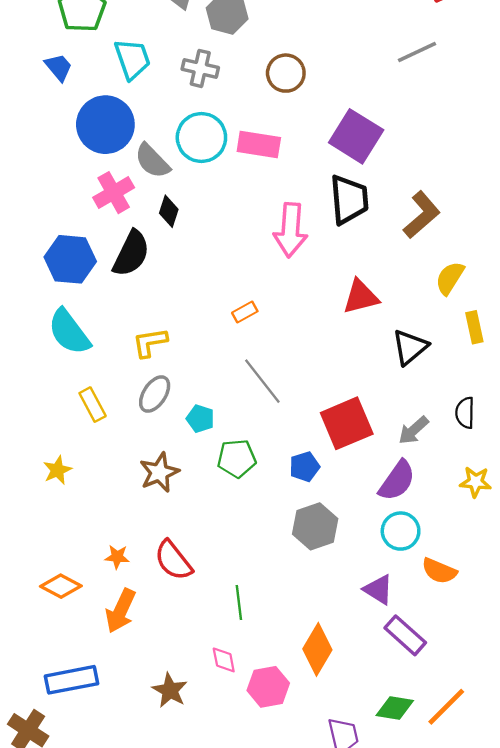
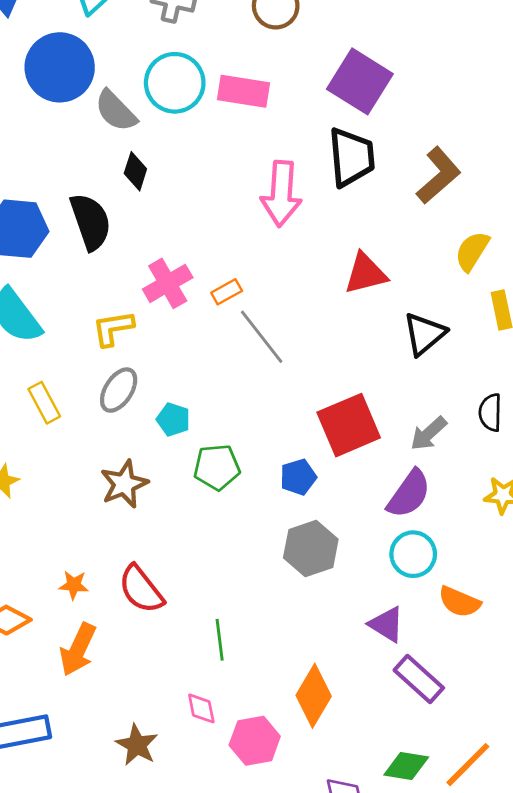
pink cross: (114, 193) -> (168, 283), moved
black semicircle: (131, 253) -> (91, 222), turned -45
gray line: (262, 381) -> (262, 337), moved

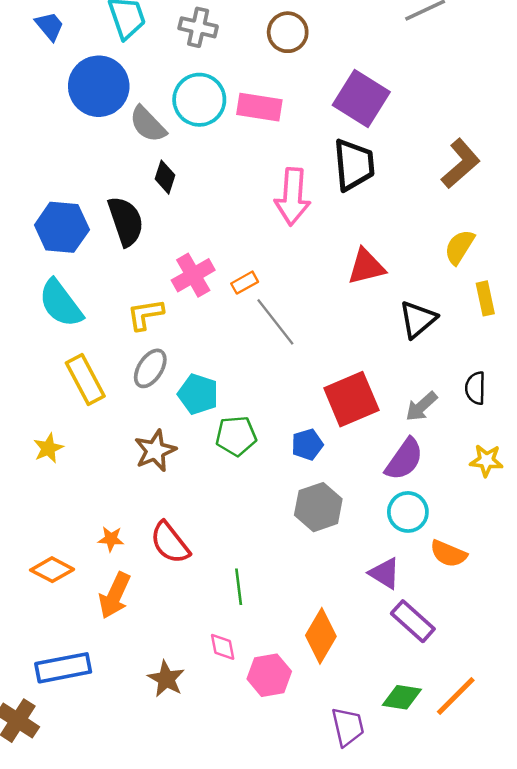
brown L-shape: (438, 175) -> (461, 164), moved
yellow rectangle: (44, 403) -> (85, 379), size x1.4
cyan pentagon: (173, 419) -> (198, 394), size x1.4

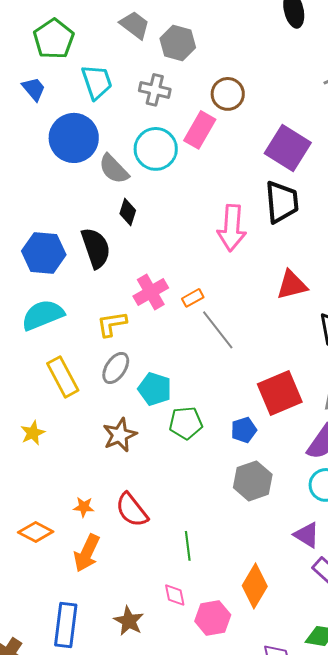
pink rectangle: (259, 107) -> (200, 130), moved, turned -69
cyan semicircle: (61, 303) -> (43, 315), turned 105
blue rectangle: (63, 668) -> (66, 625), moved, turned -72

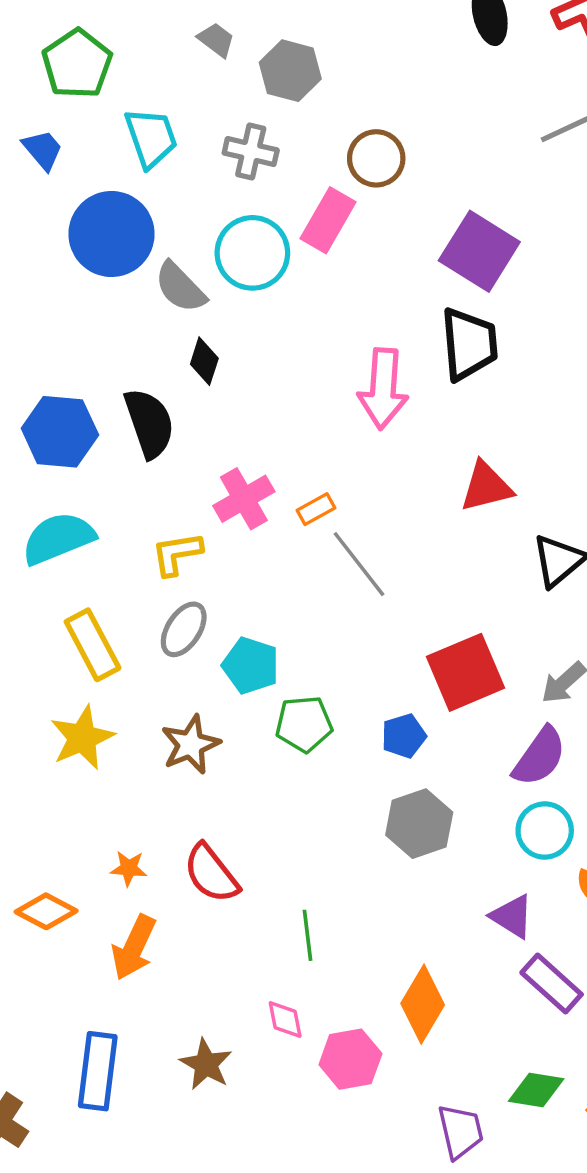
gray trapezoid: (135, 25) -> (216, 40), size x0.7
yellow star: (33, 433) -> (82, 738), moved, size x1.5

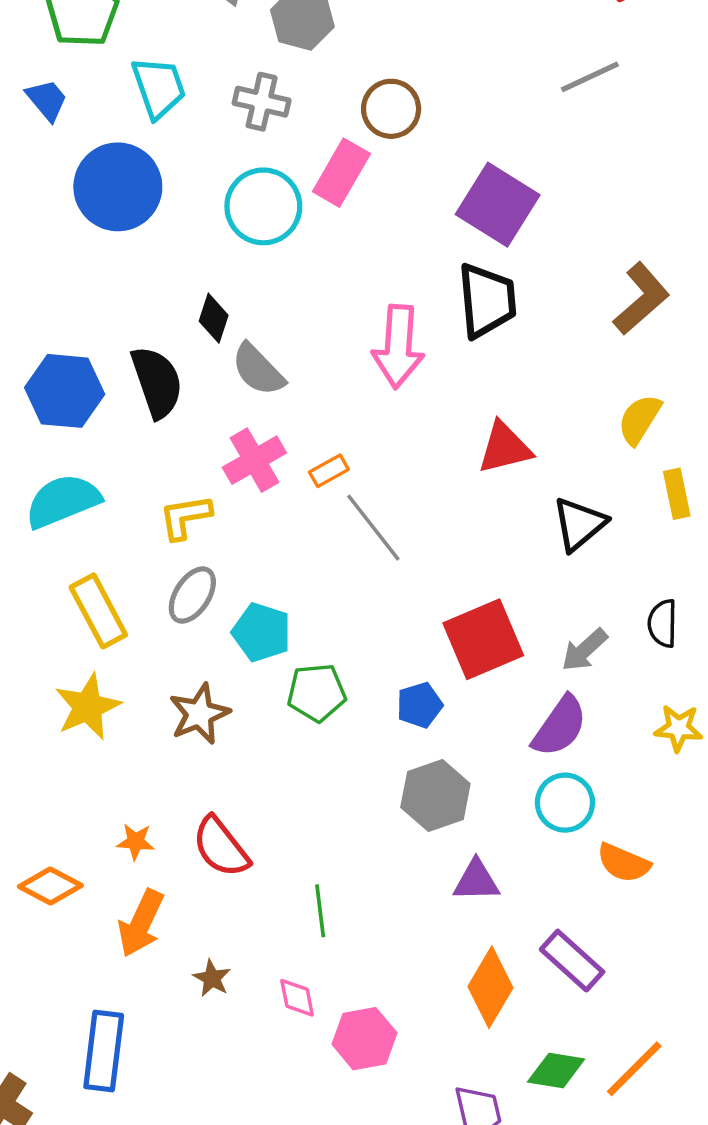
gray semicircle: (180, 287) -> (258, 370), moved
purple triangle: (512, 916) -> (476, 881), moved, turned -33
orange diamond: (423, 1004) -> (490, 987), moved
brown star: (206, 1064) -> (212, 978), moved, size x0.7

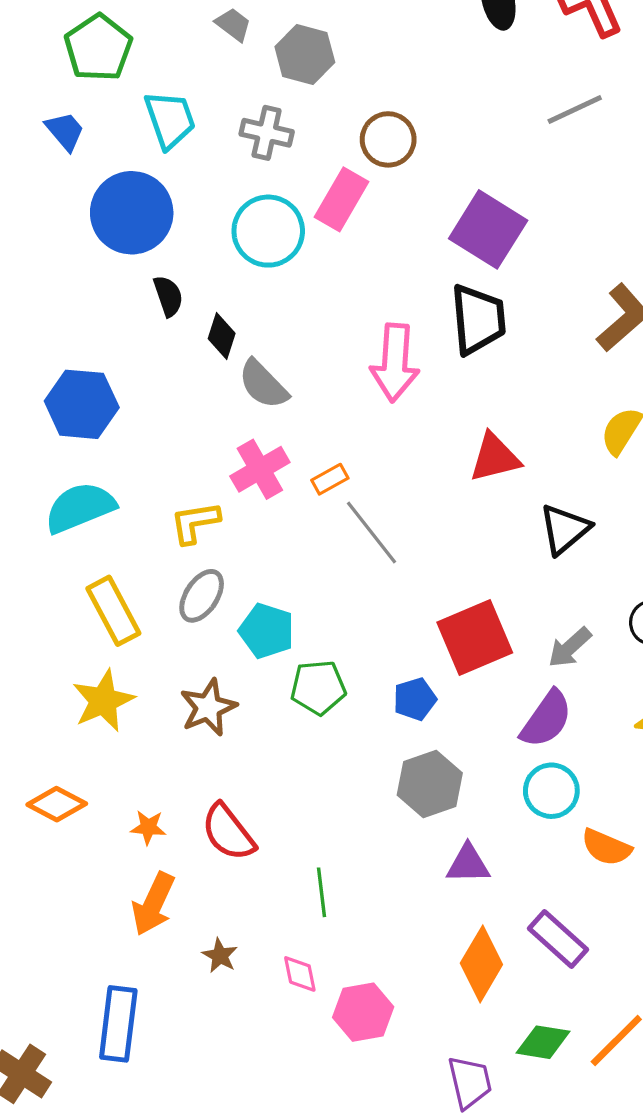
black semicircle: (157, 382) -> (168, 296), moved, size x0.6
orange diamond: (50, 886) -> (57, 804), moved

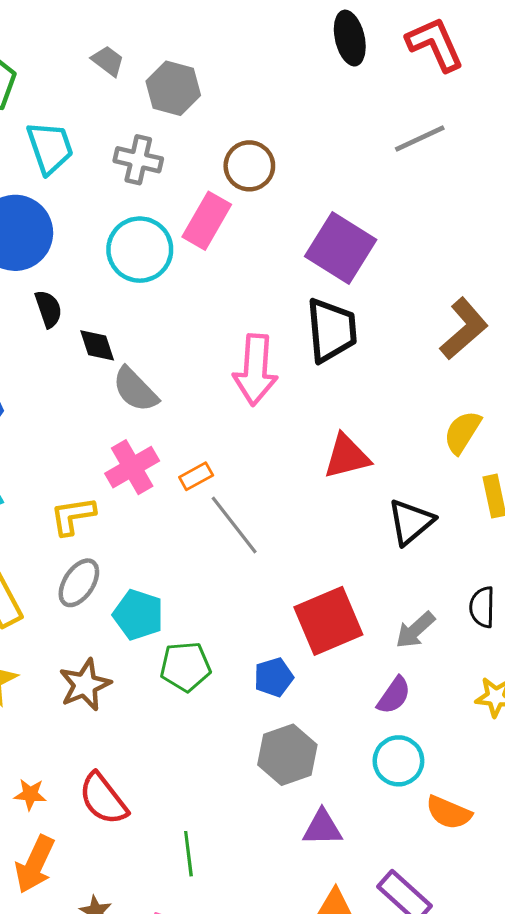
black diamond: (222, 336) -> (97, 345), turned -36
purple semicircle: (546, 719) -> (394, 695), size x0.7

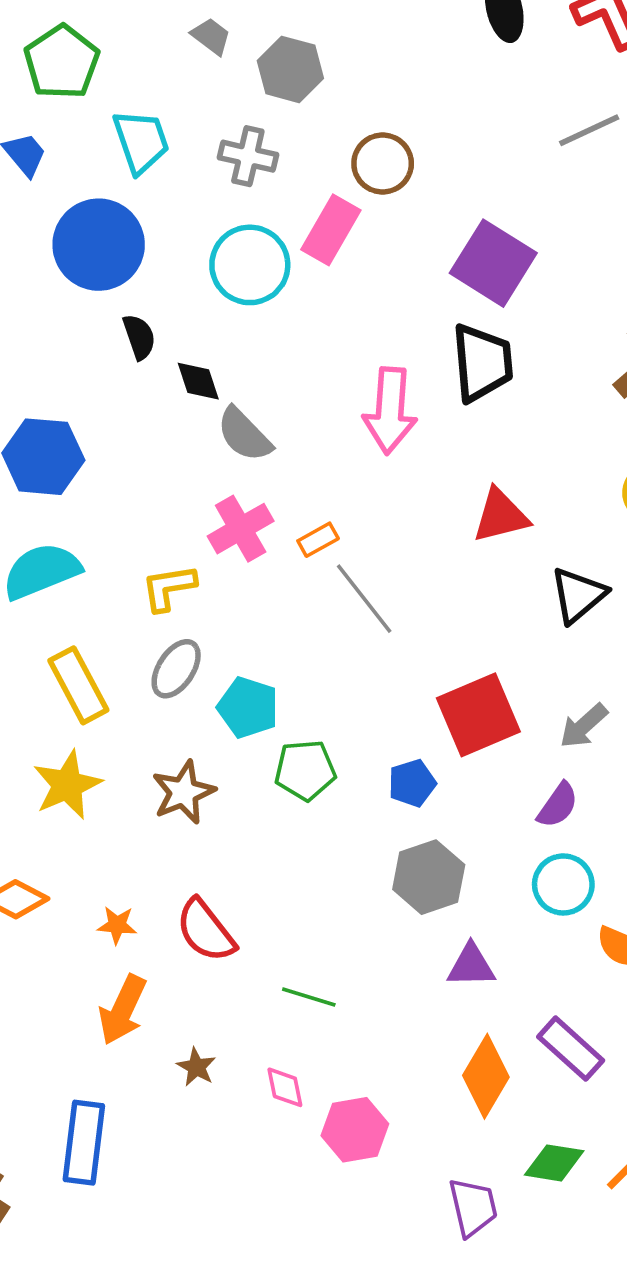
green line: (188, 854) -> (309, 997), turned -66

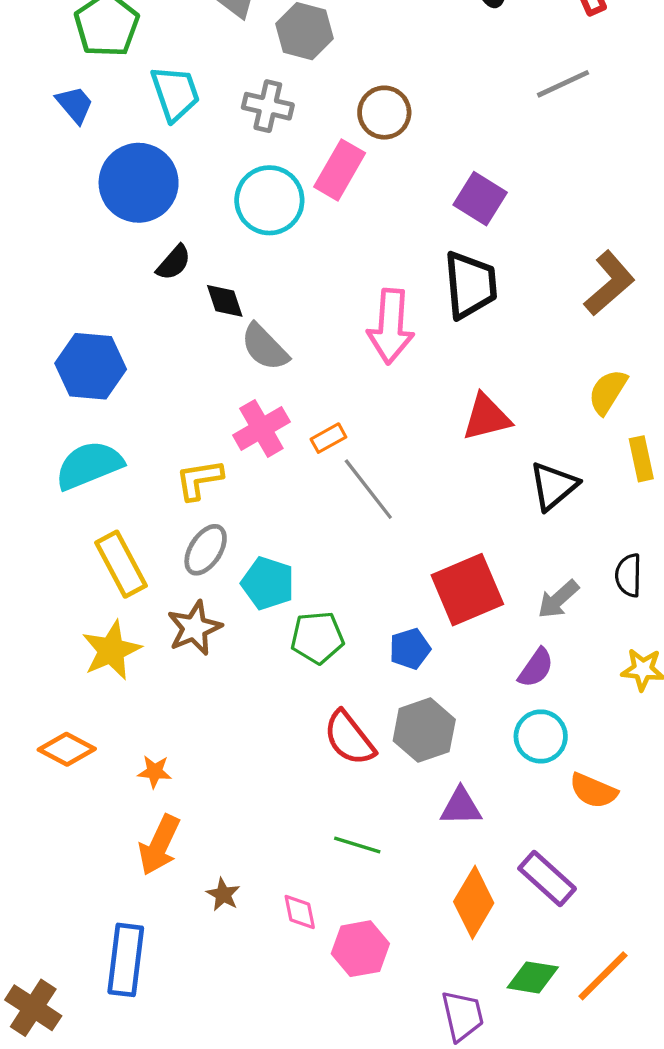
purple square: (493, 263) -> (480, 199), size x0.7
black semicircle: (139, 337) -> (174, 263), turned 60
brown star: (183, 792) -> (194, 628), moved
red semicircle: (206, 931) -> (349, 738), moved
green line: (309, 997) -> (357, 845), moved

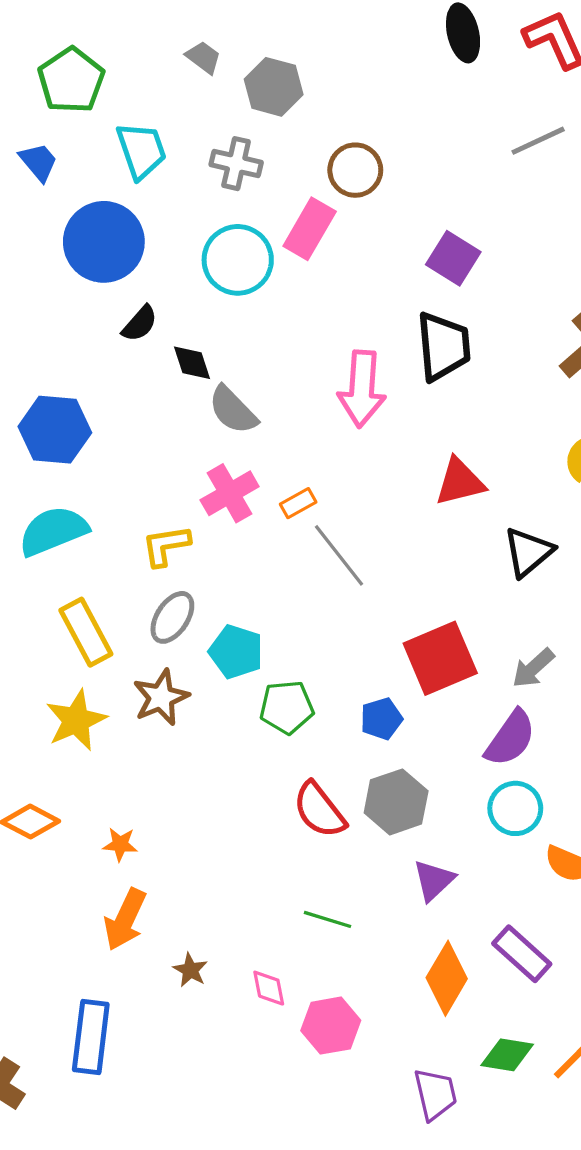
purple semicircle: (536, 668) -> (510, 738), size x1.4
purple triangle: (461, 807) -> (434, 880), turned -42

